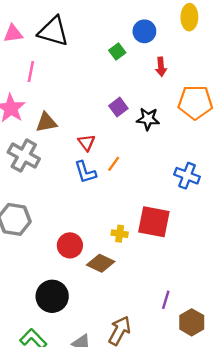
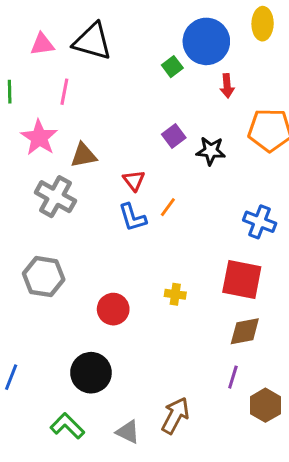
blue circle: (144, 31) -> (206, 41), size x1.6
red square: (154, 222) -> (242, 280), moved
brown diamond: (101, 263) -> (245, 331), moved, turned -36

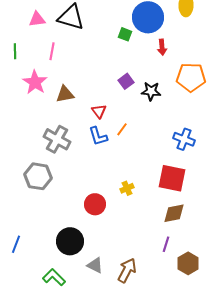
green square: (172, 67) -> (125, 34), turned -32
gray cross: (55, 197) -> (57, 139), moved
yellow cross: (175, 294) -> (127, 188), turned -32
red circle: (113, 309) -> (95, 204), moved
gray triangle: (128, 432) -> (95, 265), moved

